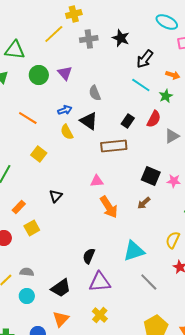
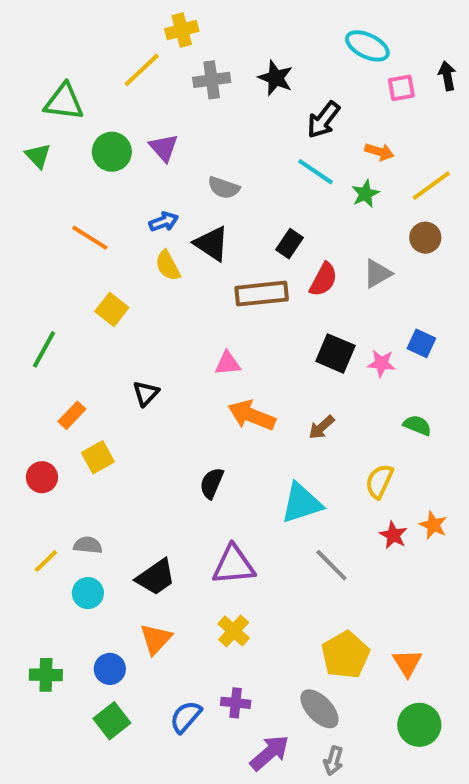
gray semicircle: (95, 93) -> (224, 188), turned -49
red semicircle: (154, 119) -> (323, 280), moved
brown arrow: (144, 203) -> (321, 427), moved
orange arrow: (109, 207) -> (252, 415), turned 145
black semicircle: (89, 256) -> (212, 483), moved

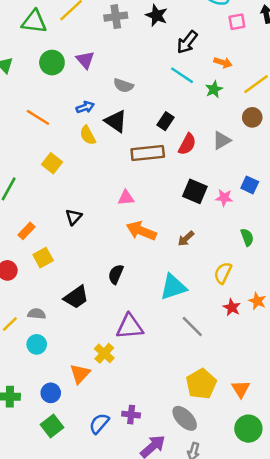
green triangle: (64, 102) -> (34, 22), moved
green semicircle: (417, 425) -> (247, 237), turned 48
black trapezoid: (156, 577) -> (76, 297), moved
yellow cross: (234, 631) -> (104, 353), moved

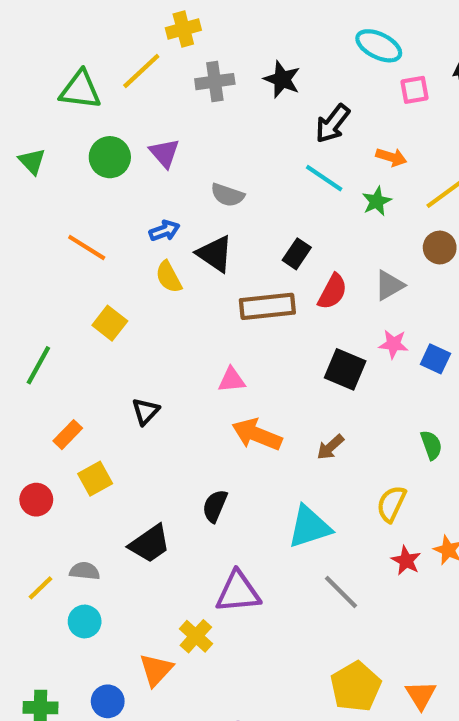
pink star: (224, 198) -> (393, 344), moved

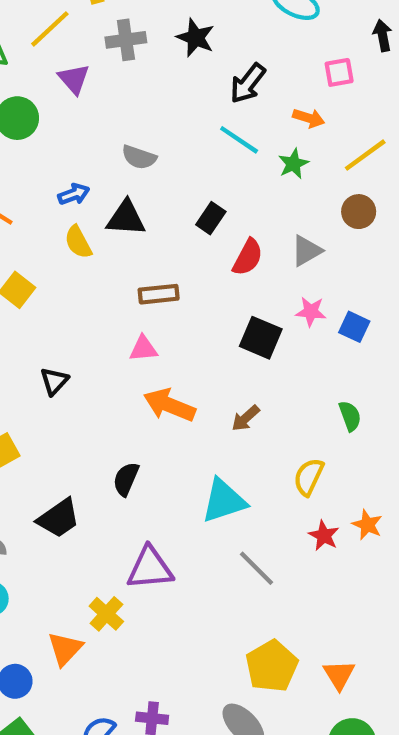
pink square: (414, 90) -> (339, 72), moved
purple triangle: (164, 153) -> (74, 79), moved
black triangle: (215, 254) -> (126, 218), turned -30
brown rectangle: (267, 306) -> (159, 294), moved, size x0.7

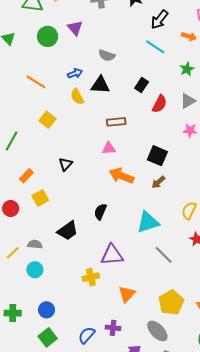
purple triangle: (74, 79) -> (75, 28), moved
green star: (293, 164) -> (187, 69), moved
black square: (261, 338) -> (157, 156), moved
yellow cross: (106, 614) -> (91, 277), turned 35
orange triangle: (65, 649) -> (127, 294), moved

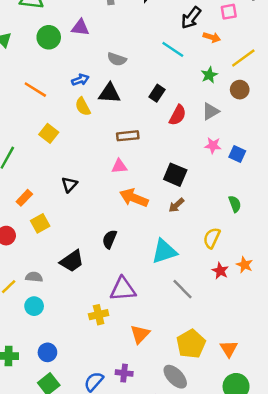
black arrow: (159, 20) -> (191, 18), moved
purple triangle: (75, 28) -> (80, 28), turned -42

